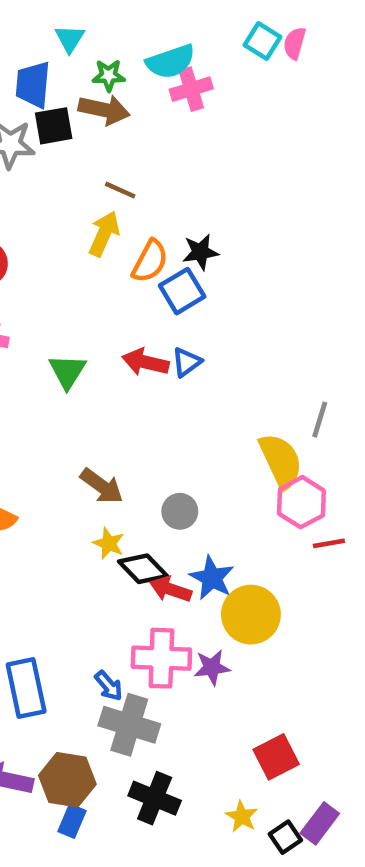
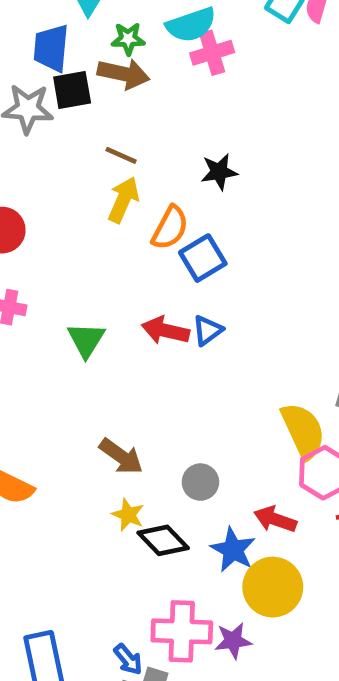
brown line: (120, 190) -> (121, 155), moved
black star: (200, 252) -> (219, 172), moved
red arrow: (171, 589) -> (275, 519), moved

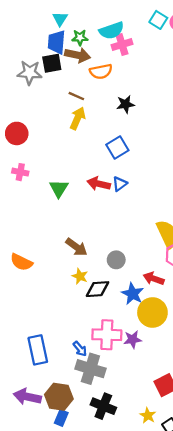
blue trapezoid: (51, 48) -> (57, 42), moved
orange semicircle: (170, 228) -> (101, 71), moved, turned 50
black diamond: (163, 540) -> (97, 289), turned -50

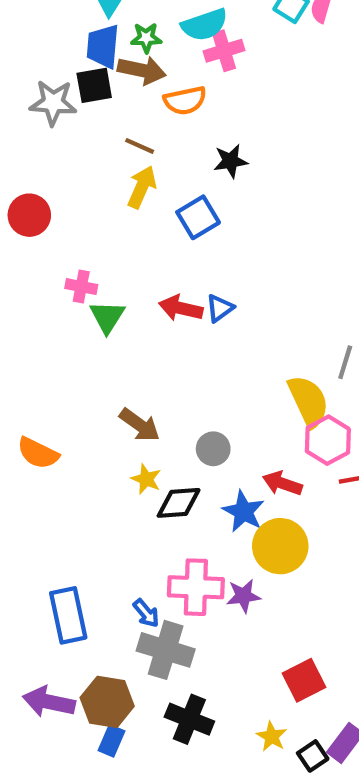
blue square: (117, 148) -> (198, 217), moved
pink cross: (20, 172) -> (81, 287), moved

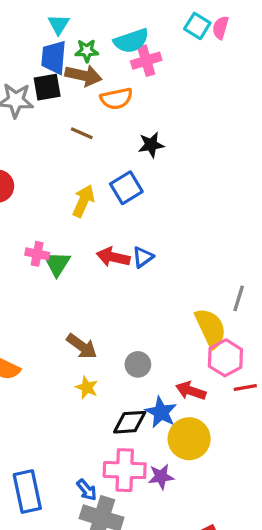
yellow arrow: (142, 187) -> (83, 201), moved
pink cross: (81, 287) -> (37, 254), moved
black diamond: (179, 503) -> (130, 422), moved

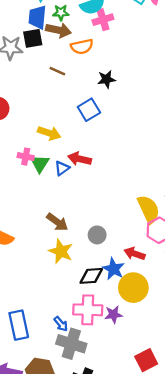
yellow arrow: (83, 201) -> (49, 133), moved, turned 85
blue triangle: (143, 257) -> (62, 168), moved
yellow star: (87, 388) -> (61, 251), size x1.5

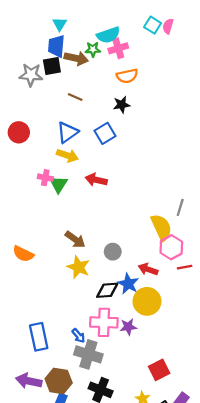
green star: (61, 13) -> (93, 49), moved
orange semicircle: (82, 47) -> (127, 76), moved
blue triangle: (62, 168) -> (67, 132), moved, size x1.5

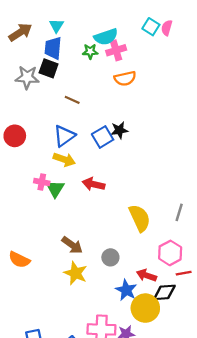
brown arrow: (76, 58) -> (20, 32), moved, turned -45
black square: (52, 66) -> (49, 68), turned 30
black star: (122, 105) -> (119, 130), moved
yellow semicircle: (161, 227) -> (140, 218), moved
black diamond: (107, 290) -> (164, 292), moved

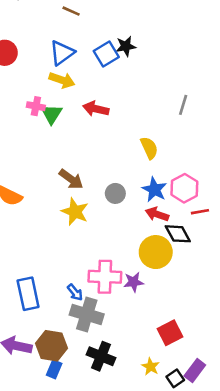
gray line: (179, 212) -> (183, 105), moved
yellow semicircle: (140, 218) -> (149, 148), size x0.7
blue star: (126, 290) -> (154, 190), moved
black diamond: (164, 292) -> (178, 234), turned 65

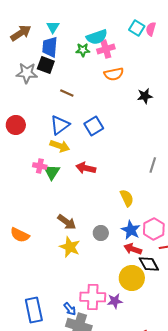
black star: (126, 46) -> (145, 96), moved

